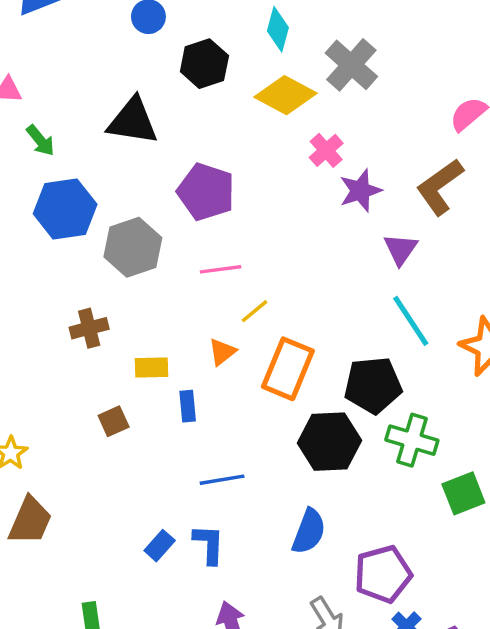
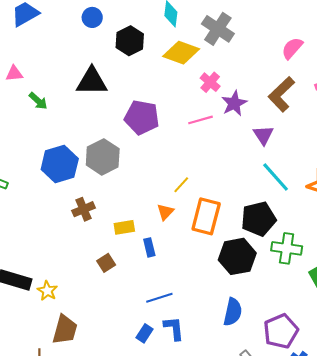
blue hexagon: (65, 209) -> (60, 164), moved
pink line: (221, 269) -> (200, 120), moved
blue line: (222, 480) -> (159, 298), moved

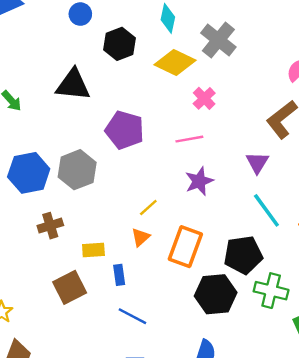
purple star: (234, 103) -> (199, 181), moved
yellow line: (181, 185) -> (148, 208), moved
brown square: (106, 263) -> (70, 287), size x1.6
blue line: (159, 298) -> (132, 316), moved, turned 40

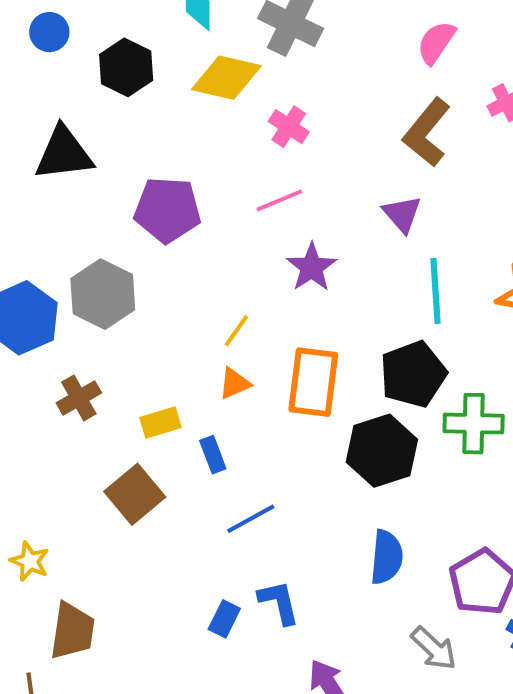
cyan line: (266, 210) -> (436, 291), turned 45
orange triangle: (141, 237) -> (235, 383), turned 30
blue line: (132, 316) -> (251, 519), turned -44

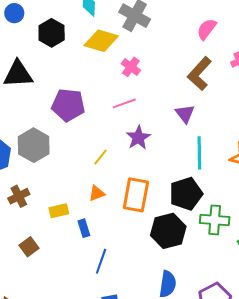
yellow line: (236, 331) -> (100, 157), moved
brown square: (135, 494) -> (29, 247), moved, size x0.7
blue line: (251, 519) -> (101, 261), turned -45

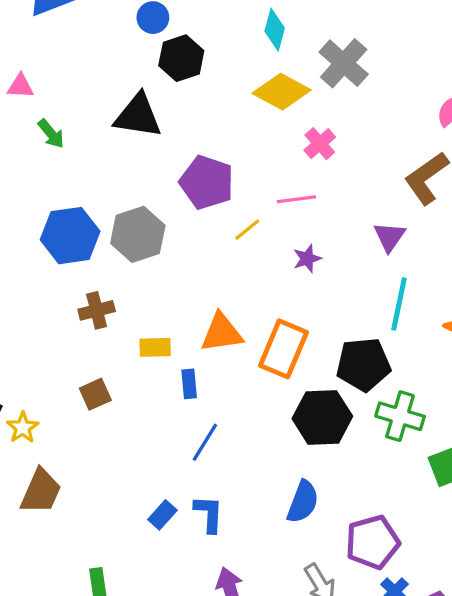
black hexagon: (52, 33) -> (181, 58), moved
purple star: (138, 138) -> (307, 259), size x0.7
yellow line: (100, 157) -> (247, 230), moved
orange triangle: (97, 193) -> (222, 333), size x1.6

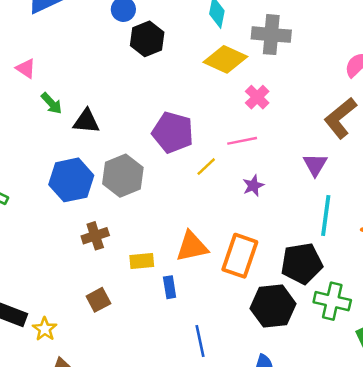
gray cross: (344, 63) -> (271, 35), turned -33
pink triangle: (20, 86) -> (26, 69), turned 35
black triangle: (138, 116) -> (86, 121), moved, size x0.7
blue line: (205, 442) -> (200, 341), moved, turned -40

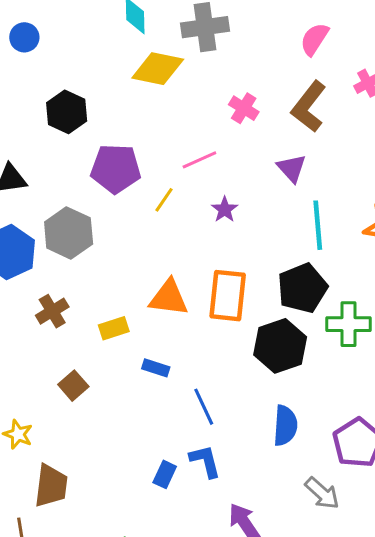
black hexagon: (147, 39) -> (67, 112), moved
pink cross: (257, 97) -> (244, 108), moved
orange triangle: (192, 247) -> (169, 298), turned 32
blue rectangle: (170, 287) -> (156, 368), moved, turned -50

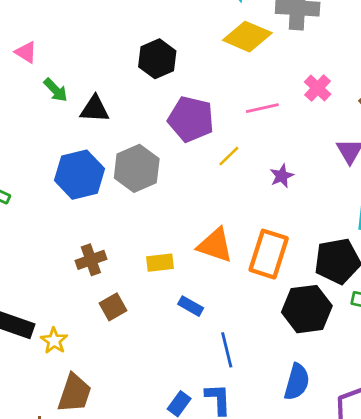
pink line: (199, 160) -> (262, 108), moved
brown cross: (52, 311) -> (91, 260), moved

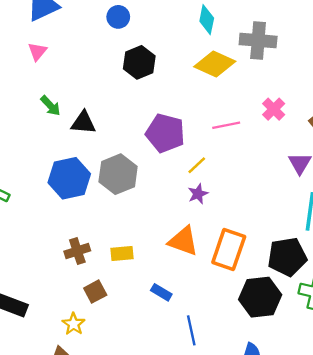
pink triangle: (26, 52) -> (37, 51), moved, turned 36
black hexagon: (157, 59) -> (139, 62), moved
purple star: (282, 176) -> (198, 194), moved
yellow rectangle: (160, 263) -> (122, 254), moved
yellow star: (54, 341) -> (74, 324), moved

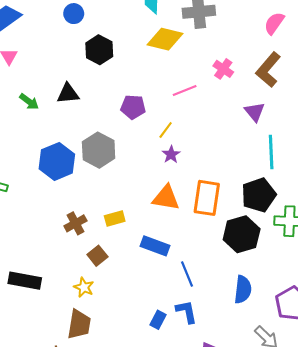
black triangle: (83, 123) -> (68, 94), moved
purple pentagon: (165, 133) -> (133, 107), size x0.7
blue rectangle: (161, 292) -> (155, 246), size x1.5

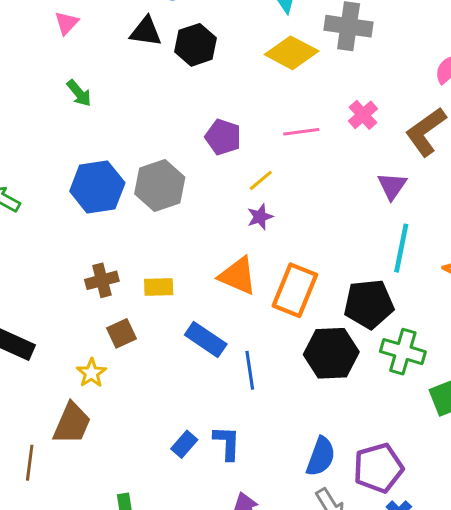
black triangle: (68, 94) -> (146, 32), moved
blue line: (187, 274) -> (250, 370), moved
blue semicircle: (243, 289) -> (321, 457), moved

